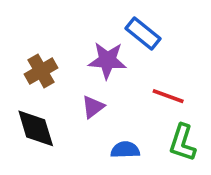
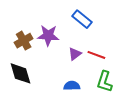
purple star: (107, 60) -> (48, 35), moved
purple triangle: (93, 107) -> (75, 54), moved

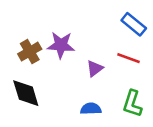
blue rectangle: (82, 19) -> (134, 24), moved
red line: (96, 55) -> (129, 58), moved

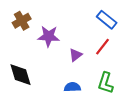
brown cross: (30, 52) -> (22, 21), moved
red line: (129, 58) -> (102, 47), turned -72

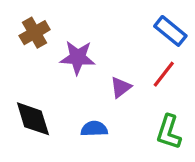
blue semicircle: (72, 87) -> (94, 129), moved

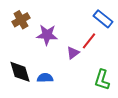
red line: (164, 74) -> (89, 41), moved
blue semicircle: (94, 129) -> (45, 78), moved

